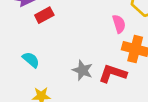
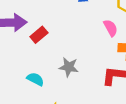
gray star: (83, 70) -> (69, 67), moved

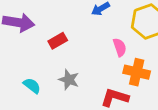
red rectangle: (39, 35) -> (58, 41), moved

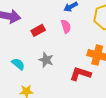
pink semicircle: (120, 47) -> (66, 26), moved

